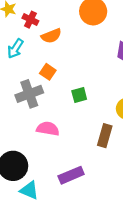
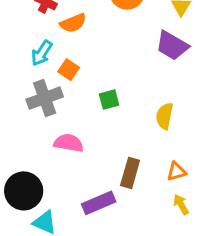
cyan arrow: (15, 49) -> (42, 53), moved
brown rectangle: (105, 136) -> (130, 173), moved

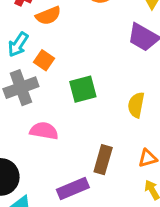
green square: (109, 100) -> (83, 89), size x1.4

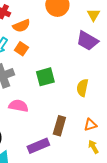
orange square: (44, 60) -> (21, 49), moved

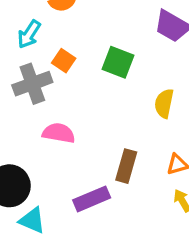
orange square: (21, 49) -> (64, 61), moved
green square: (45, 77) -> (118, 62), moved, turned 36

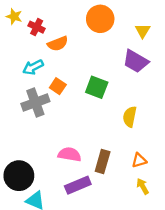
cyan arrow: (29, 34) -> (33, 67), turned 30
pink semicircle: (59, 133) -> (70, 154), moved

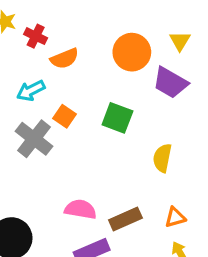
orange circle: (100, 19) -> (132, 52), moved
gray cross: (35, 103) -> (34, 139), turned -32
brown rectangle: (103, 162) -> (125, 219), turned 50

